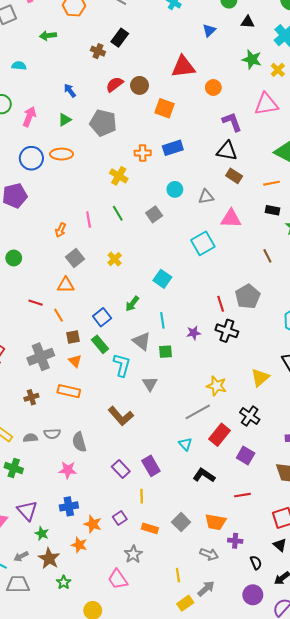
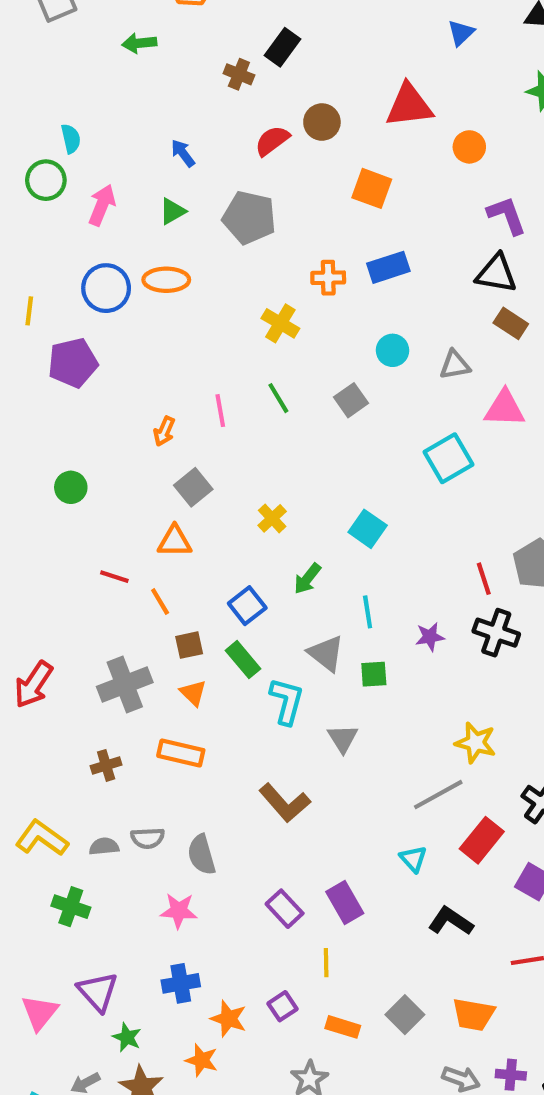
cyan semicircle: (19, 66) -> (71, 139), moved, turned 72
brown circle: (140, 85) -> (322, 122), moved
yellow cross: (115, 259) -> (272, 518), moved
purple cross: (235, 541) -> (511, 1075), moved

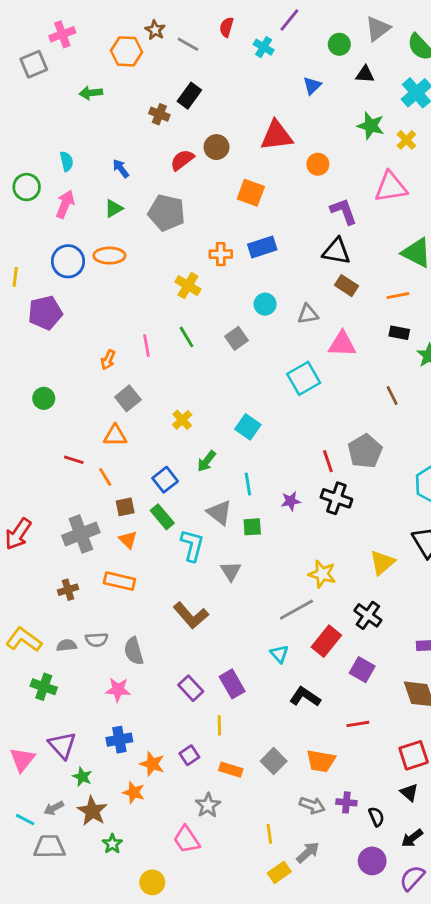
cyan semicircle: (71, 139) -> (67, 161), moved

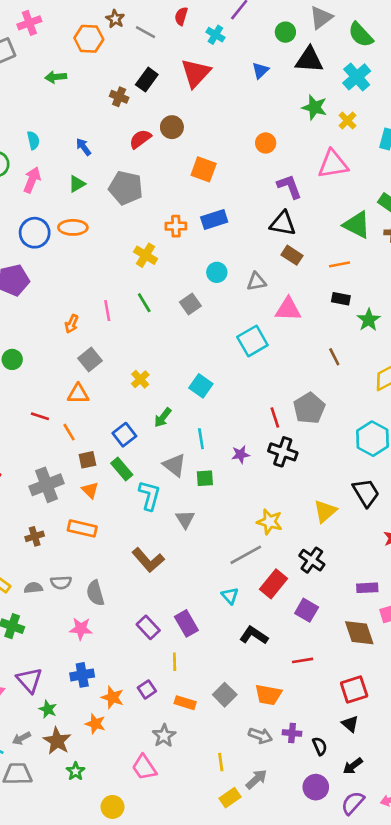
black triangle: (365, 74) -> (309, 60), size x1.6
red triangle: (276, 136) -> (196, 73), moved, turned -40

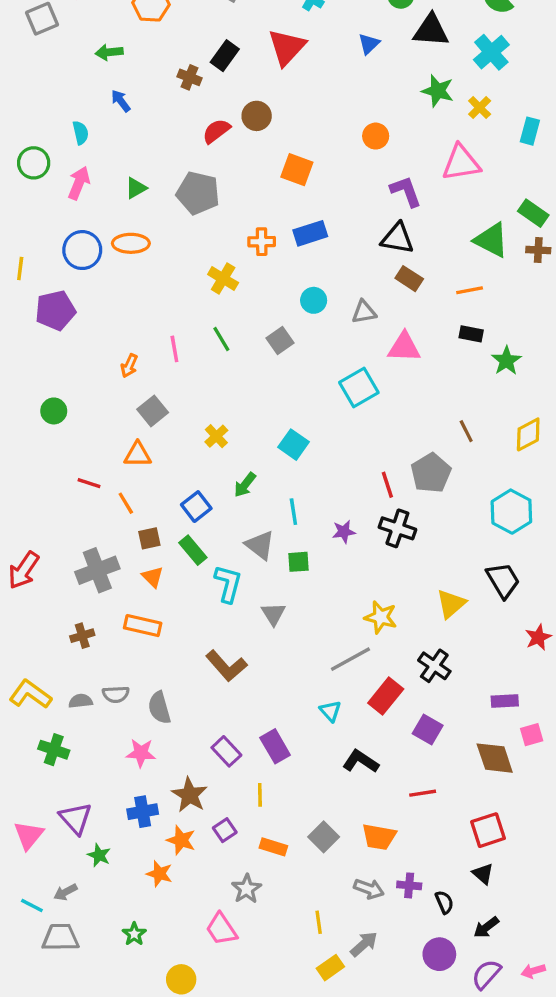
blue arrow: (83, 147) -> (121, 101), moved
brown line: (334, 357) -> (466, 431), moved
brown star: (57, 741) -> (190, 795), moved

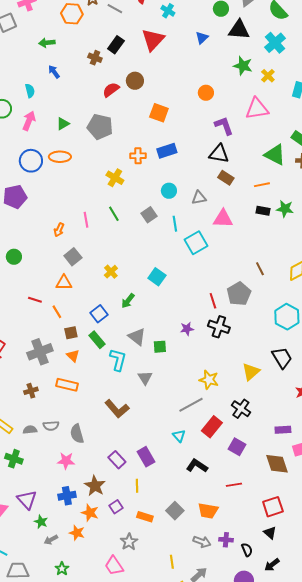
green star: (506, 361) -> (285, 209), moved, turned -30
cyan line: (293, 512) -> (175, 224), moved
gray arrow: (65, 892) -> (51, 540), moved

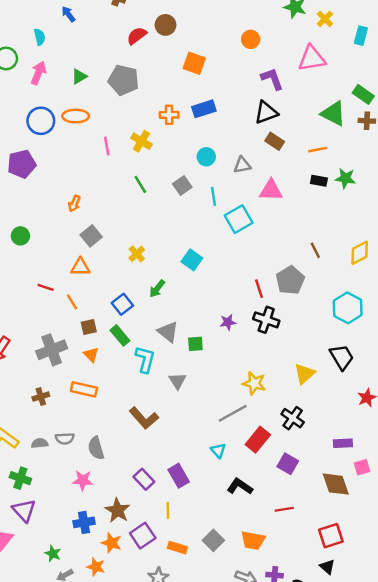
black triangle: (219, 154) -> (266, 112), turned -30
pink line: (86, 220) -> (107, 146), moved
purple triangle: (27, 500) -> (24, 510), moved
purple square: (116, 507) -> (143, 536), size x1.5

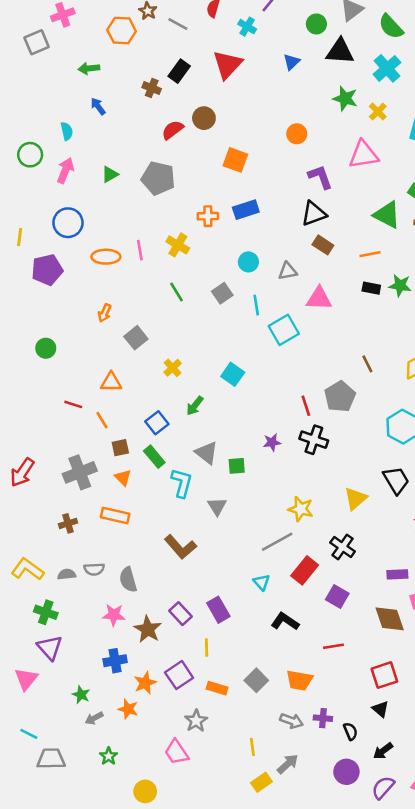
orange ellipse: (76, 116) -> (106, 257), moved
gray square: (91, 236) -> (136, 338), moved
brown star: (118, 510) -> (148, 629), moved
orange star: (112, 543) -> (145, 683), turned 30

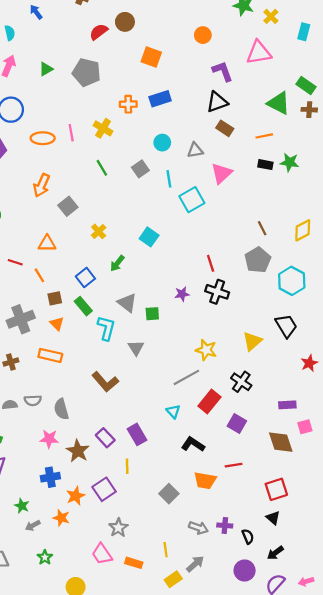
pink triangle: (319, 299) -> (221, 173), turned -45
orange arrow: (105, 313) -> (42, 185), size x1.5
gray pentagon: (340, 397) -> (258, 260), moved
orange trapezoid: (299, 680) -> (205, 481), moved
orange rectangle: (217, 688) -> (134, 563), moved

